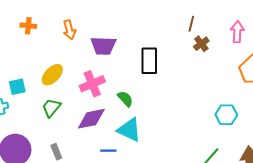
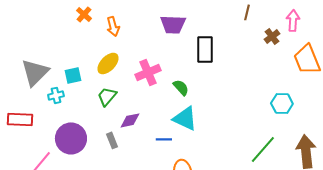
orange cross: (28, 26) -> (84, 14), turned 35
orange arrow: (69, 30) -> (113, 26), moved
brown cross: (201, 44) -> (272, 36), moved
purple trapezoid: (103, 46) -> (173, 24), moved
purple diamond: (91, 119) -> (130, 120), moved, size x0.7

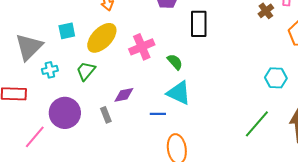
yellow ellipse: (108, 63) -> (102, 38), size x1.4
cyan square: (73, 75) -> (67, 31), moved
green trapezoid: (107, 96) -> (86, 71), moved

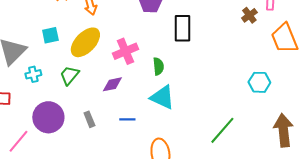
green semicircle: (175, 62) -> (158, 66), turned 36
purple diamond: (124, 95) -> (112, 84), moved
blue line: (158, 114) -> (127, 119), moved
green line: (257, 124) -> (222, 130), moved

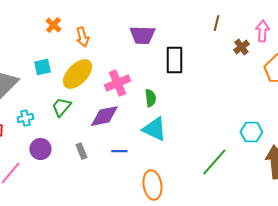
cyan cross: (33, 74) -> (25, 118), moved
cyan hexagon: (259, 82) -> (251, 132), moved
purple diamond: (112, 84) -> (104, 116), size x1.4
purple circle: (48, 117) -> (40, 149), size x0.7

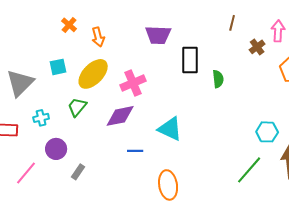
green semicircle: (150, 98) -> (218, 79), moved
gray rectangle: (81, 151) -> (78, 172), moved, turned 56
green line: (214, 162) -> (249, 170), moved

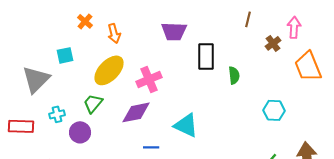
cyan square: (58, 67) -> (65, 55), moved
cyan hexagon: (267, 132) -> (274, 110), moved
purple circle: (56, 149) -> (80, 132), moved

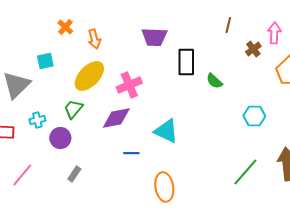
green semicircle: (234, 75) -> (214, 81), turned 138

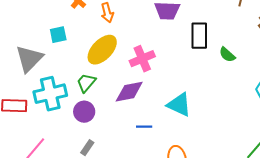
cyan cross: (37, 120) -> (50, 94), size x2.0
purple circle: (60, 138) -> (84, 112), moved

